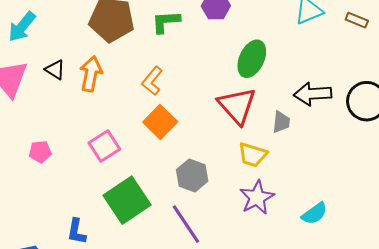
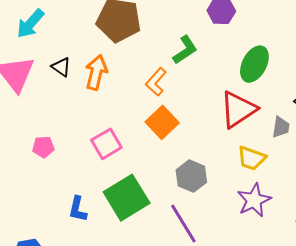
green L-shape: (166, 22) -> (185, 50), moved, turned 148
red triangle: (237, 106) -> (238, 110), turned 36
blue L-shape: (77, 231) -> (78, 209), moved

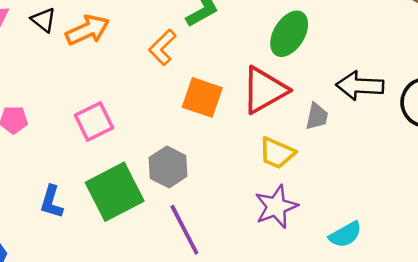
orange arrow: (96, 72) -> (87, 30), turned 48
orange square: (162, 122) -> (202, 97), moved, turned -32
gray hexagon: (191, 176) -> (168, 167), moved

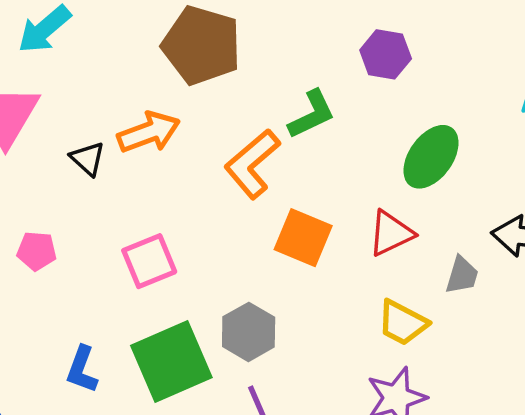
black triangle: (44, 20) -> (88, 159), moved
orange L-shape: (162, 47) -> (252, 164), size x1.4
red triangle: (264, 90) -> (391, 233), size x0.7

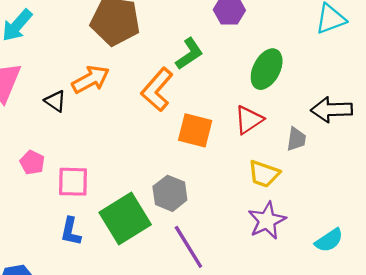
pink pentagon: (37, 251) -> (32, 163), turned 30
pink square: (149, 261) -> (73, 182), moved, turned 32

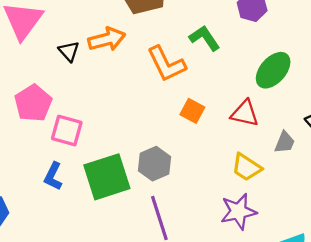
green L-shape: (189, 54) -> (205, 38), turned -104
orange L-shape: (157, 90) -> (166, 64), turned -81
red triangle: (249, 120) -> (245, 113), turned 32
orange square: (195, 130) -> (192, 111), size x0.7
pink pentagon: (32, 163) -> (33, 103), size x1.6

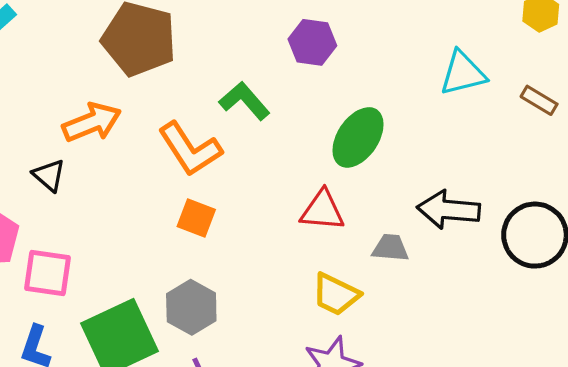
black triangle: (69, 51) -> (49, 175), moved
orange square: (192, 111) -> (196, 218), moved
gray trapezoid: (285, 142) -> (390, 248), turned -100

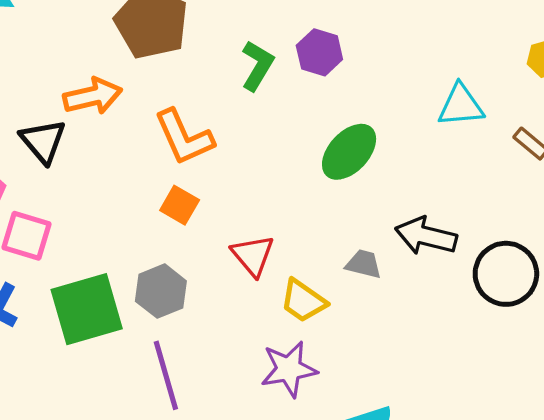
green L-shape: (245, 101) -> (257, 66), moved, turned 63
black triangle: (49, 175) -> (43, 141), size x1.4
red triangle: (322, 211) -> (253, 255), moved, turned 36

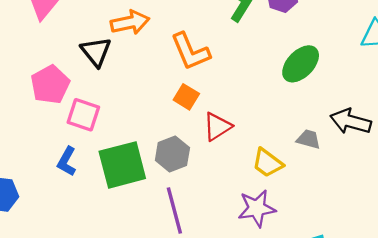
red triangle: (253, 255) -> (217, 127), moved, turned 36

